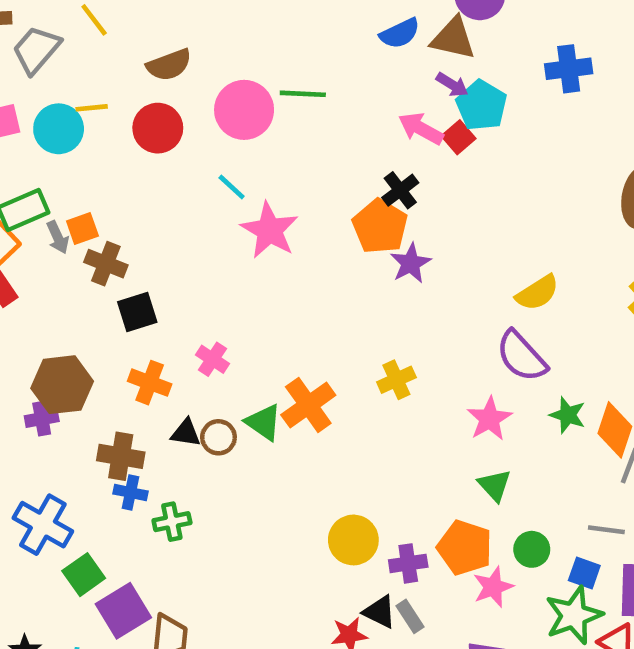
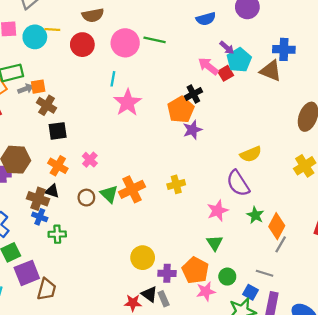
brown triangle: (453, 38) -> (271, 71), moved
cyan line: (232, 187) -> (113, 79), turned 48
gray arrow: (58, 237) -> (26, 89), turned -96
black triangle: (186, 433) -> (52, 191), moved

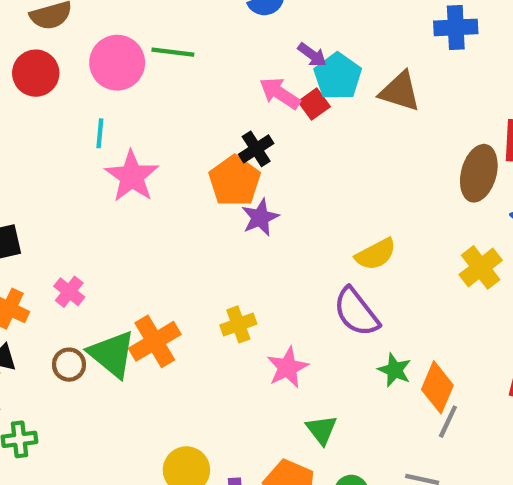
blue cross: (284, 49) -> (456, 27), moved
green triangle: (109, 194) -> (112, 354), size x1.4
pink star: (218, 211) -> (287, 367), moved

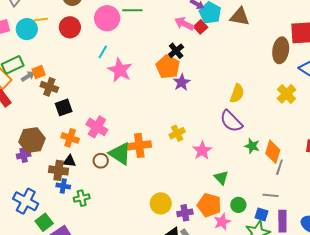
cyan line: (100, 133) -> (103, 52), turned 32
yellow semicircle: (376, 254) -> (237, 93), turned -36
pink cross: (69, 292) -> (97, 127), size x1.5
orange cross: (155, 341) -> (139, 145), turned 30

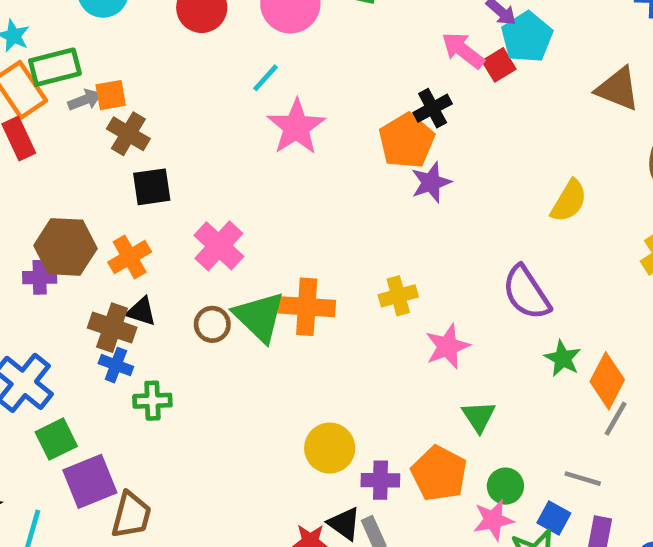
brown triangle: (240, 17) -> (618, 89), moved
yellow semicircle: (237, 93) -> (569, 201), moved
orange cross: (70, 138) -> (130, 257), moved, turned 30
pink star: (222, 222) -> (493, 520), moved

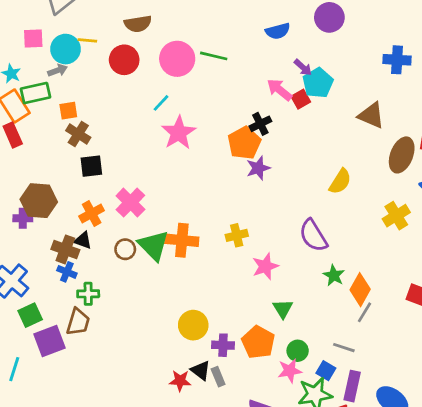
gray arrow: (85, 100) -> (58, 70), moved
orange cross: (130, 257) -> (92, 213), moved
brown trapezoid: (131, 515) -> (78, 322), moved

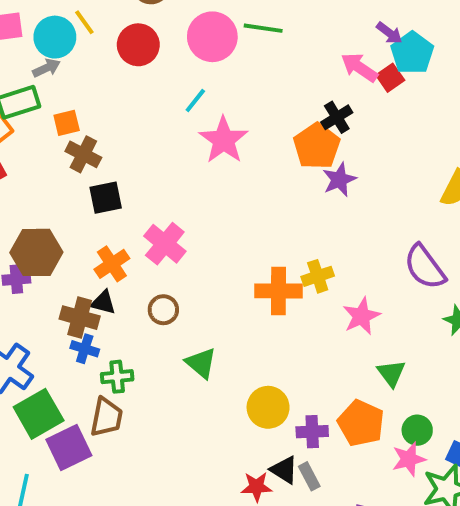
yellow line: (87, 40) -> (84, 22), turned 54
orange cross: (182, 240) -> (278, 291), moved
green triangle: (153, 245) -> (201, 363), moved, size x0.7
green square: (30, 315) -> (39, 414), size x1.4

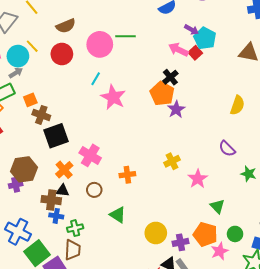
black square: (106, 198) -> (56, 136), size x1.4
purple semicircle: (425, 267) -> (227, 149), size x0.7
orange cross: (278, 291) -> (127, 175), moved, size x0.7
pink star: (409, 459) -> (220, 251), moved

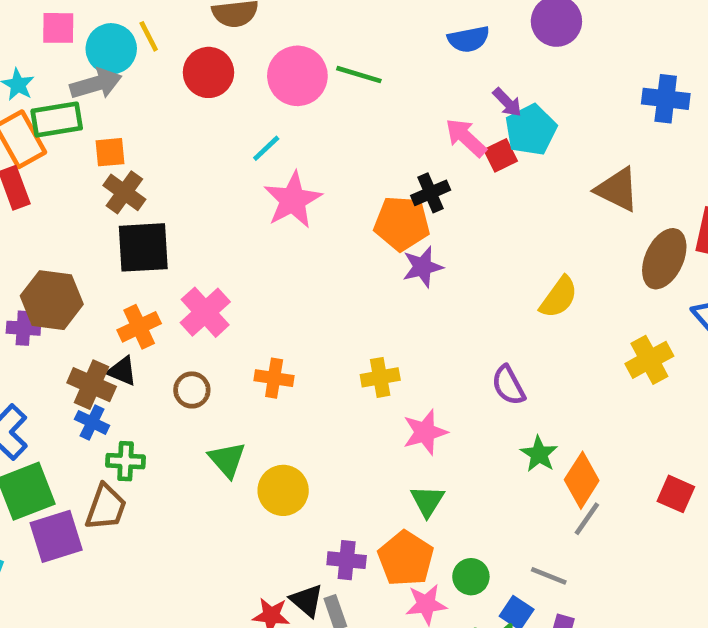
gray arrow: (16, 73) -> (96, 84), size x1.5
orange pentagon: (162, 94) -> (402, 223), turned 30
green triangle: (217, 206) -> (427, 501), moved
yellow circle: (156, 233) -> (283, 490), moved

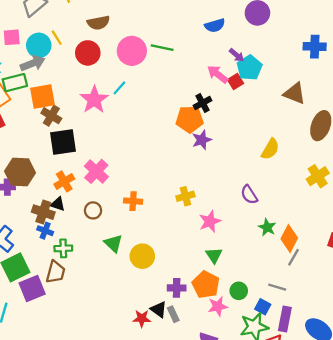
orange square: (110, 152) -> (43, 96), size x1.6
pink star: (293, 200) -> (94, 100), moved

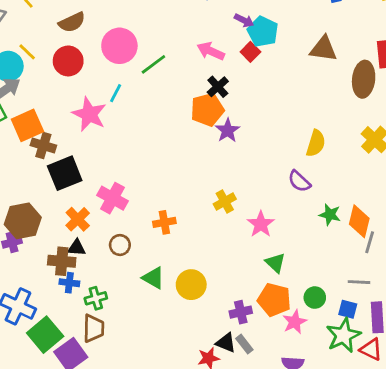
green line: (162, 48) -> (153, 64), moved, turned -35
pink arrow: (218, 74) -> (211, 51), moved
yellow semicircle: (270, 149) -> (316, 143), moved

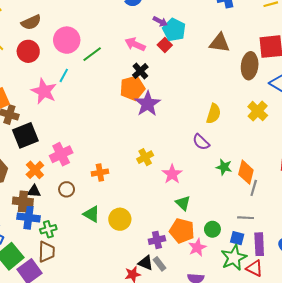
purple star: (228, 130) -> (147, 104), size x1.4
pink cross: (112, 198) -> (61, 154), turned 35
blue cross: (69, 283) -> (29, 217), size x1.5

